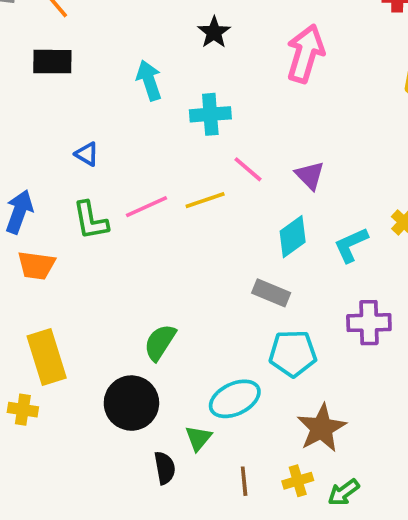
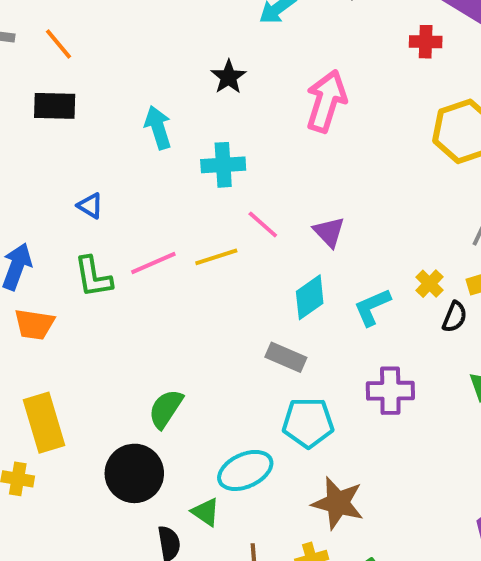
brown star: (321, 428) -> (338, 503), turned -30
green triangle: (198, 438) -> (206, 512), turned -36

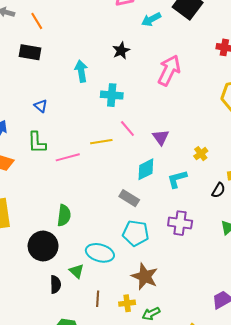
pink line: (153, 263) -> (68, 157), moved
yellow cross: (429, 284) -> (201, 154), moved
green semicircle: (166, 409) -> (64, 215), turned 145
cyan ellipse: (245, 470) -> (100, 253), turned 32

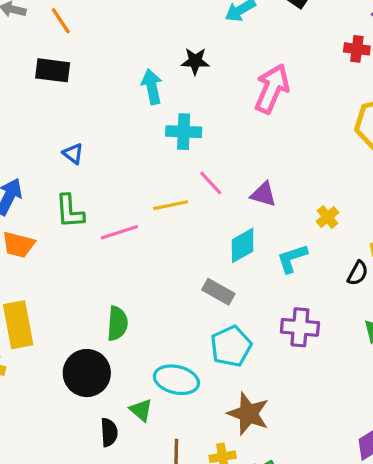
black star: (121, 51) -> (195, 61), turned 30
cyan arrow: (81, 71) -> (152, 87), moved
purple triangle: (161, 137) -> (264, 194), turned -36
cyan pentagon: (136, 233) -> (231, 346), turned -30

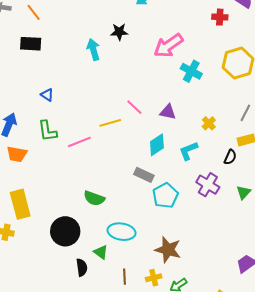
pink arrow: (272, 89) -> (168, 46), turned -144
cyan cross: (184, 132) -> (191, 71), moved, turned 30
green semicircle: (117, 323) -> (94, 198), moved, turned 110
purple cross: (300, 327) -> (208, 185), moved, turned 30
cyan pentagon: (231, 346) -> (165, 196), moved

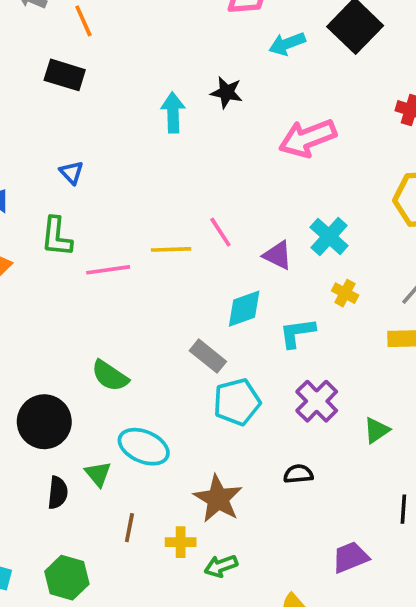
cyan cross: (191, 71) -> (329, 236), moved
yellow cross: (209, 123) -> (345, 293), turned -32
black semicircle: (230, 157) -> (298, 474), moved, turned -133

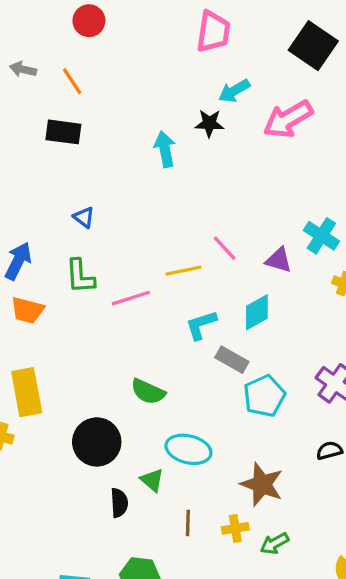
cyan arrow: (287, 44) -> (234, 91), moved
pink arrow: (307, 138) -> (288, 119), moved
cyan L-shape: (297, 333) -> (201, 325), moved

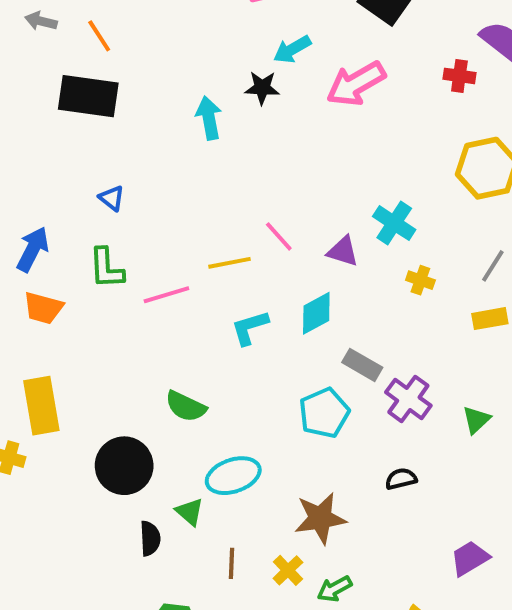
black rectangle: (63, 132) -> (88, 96), size x1.4
gray rectangle: (232, 360) -> (362, 365), moved
cyan ellipse: (188, 449) -> (233, 476), turned -33
brown star: (262, 484) -> (320, 518), turned -30
yellow cross: (235, 528) -> (288, 570), turned -35

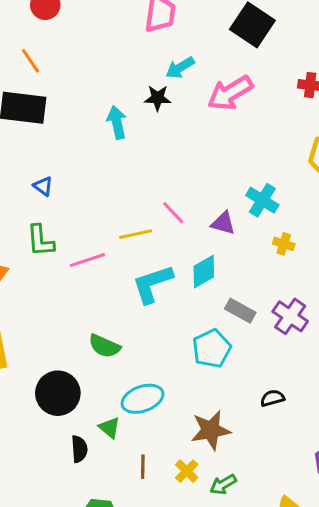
cyan L-shape: (250, 328) -> (152, 284), size x1.4
purple cross: (408, 399) -> (290, 316), moved

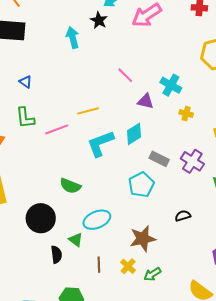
black star: (158, 98) -> (99, 20), turned 30
pink line: (173, 213) -> (125, 75), moved

